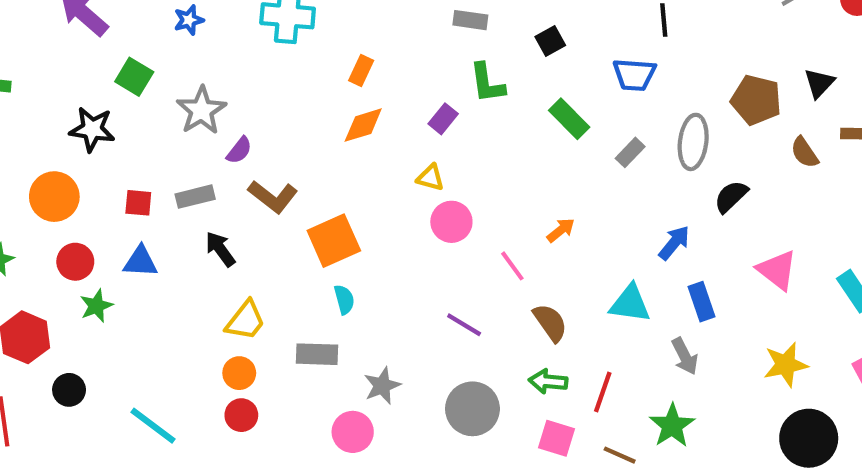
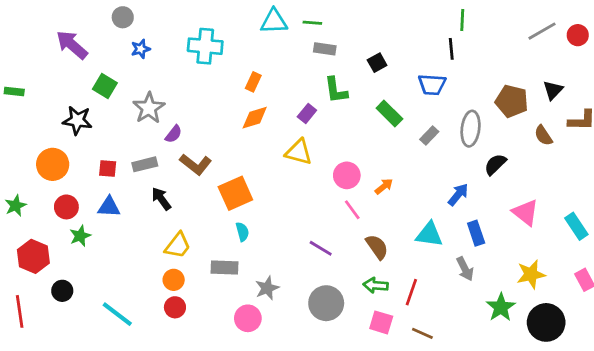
yellow triangle: (430, 178) -> (299, 152), size x1.5
pink circle: (451, 222) -> (347, 175), moved
green star: (672, 426) -> (501, 307), moved

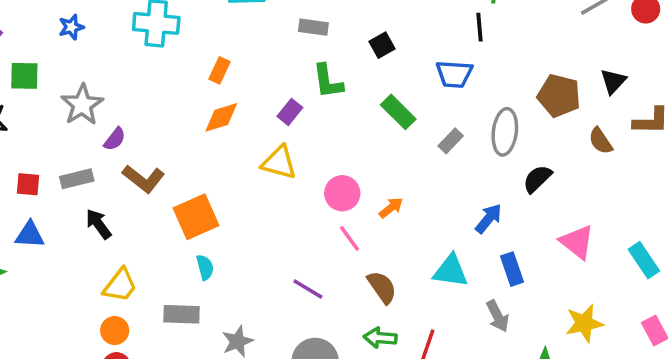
green square: (105, 86) -> (24, 76), turned -30

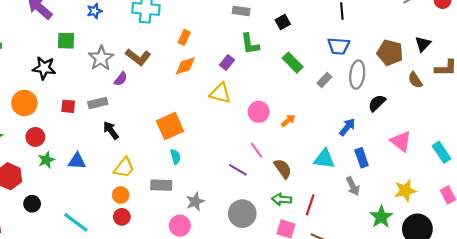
blue trapezoid: (454, 74) -> (339, 46), moved
brown L-shape: (144, 179) -> (138, 57), moved
blue triangle: (30, 235) -> (77, 161), moved
pink line: (349, 238) -> (256, 150), moved

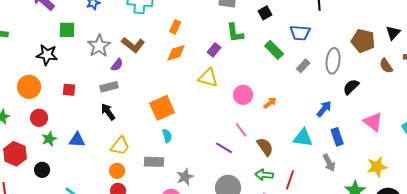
blue trapezoid: (339, 46) -> (300, 33), moved
gray rectangle: (98, 103) -> (109, 87), moved
black circle: (32, 204) -> (42, 170), moved

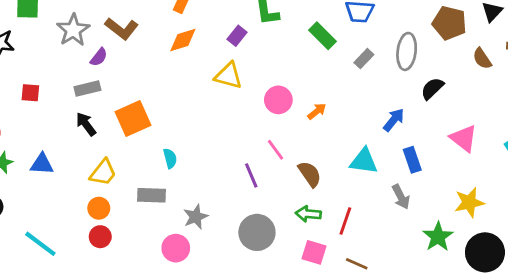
orange square: (162, 108) -> (133, 118), moved
purple line: (224, 148) -> (251, 175), turned 36

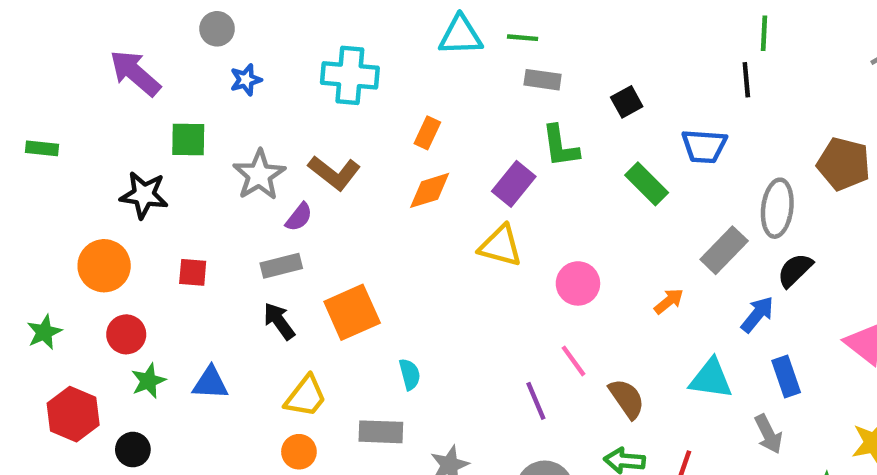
purple rectangle: (237, 36) -> (514, 184), size x1.4
gray rectangle: (364, 59) -> (724, 250), moved, size x1.5
black semicircle: (432, 88) -> (795, 270), moved
orange arrow: (317, 111) -> (669, 301), moved

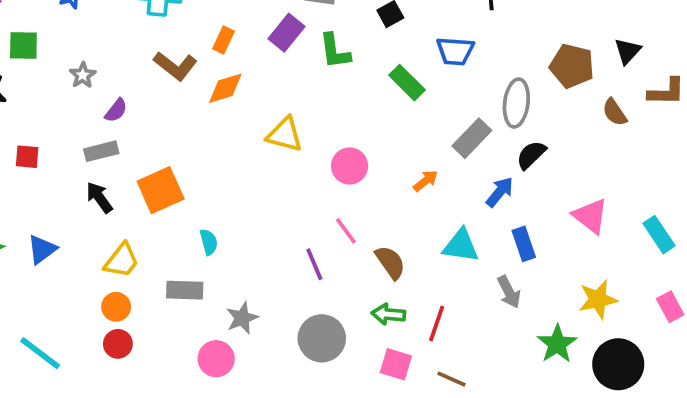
brown L-shape: (334, 173) -> (175, 66), moved
gray star: (259, 175) -> (83, 75), size x0.6
purple rectangle: (514, 184) -> (287, 33), moved
blue triangle: (210, 383) -> (42, 249), turned -40

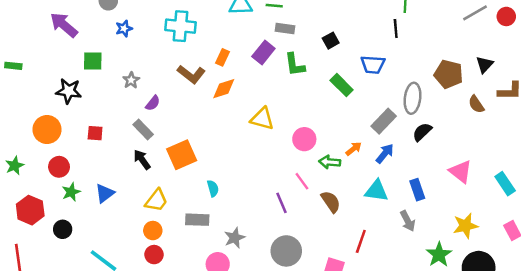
gray rectangle: (101, 151) -> (143, 130), turned 60
blue arrow: (500, 192) -> (385, 154), moved
green arrow: (388, 314) -> (330, 162), moved

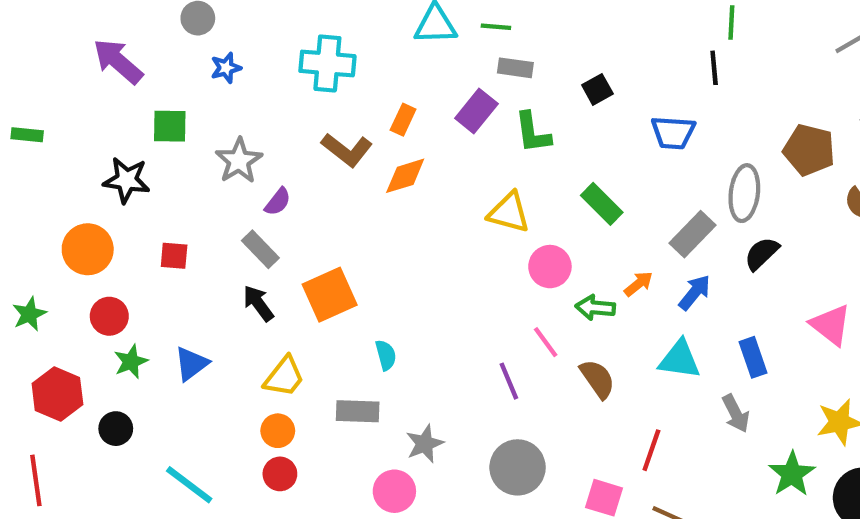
gray star: (131, 80) -> (239, 161), size x1.5
green rectangle: (342, 85) -> (602, 204), moved
yellow triangle: (262, 119) -> (509, 213), moved

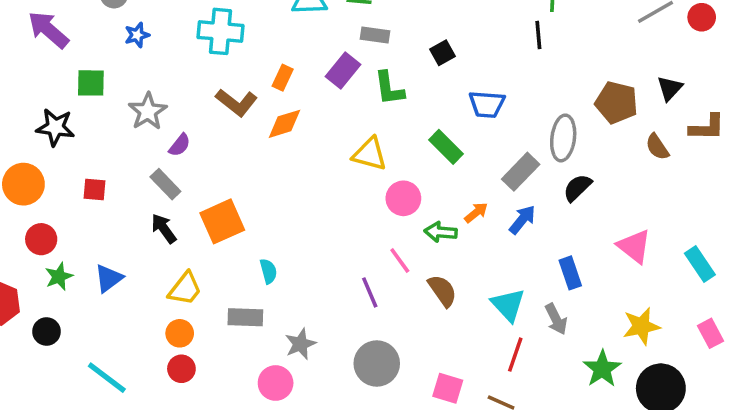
blue trapezoid: (673, 133) -> (487, 104), moved
cyan triangle: (680, 359) -> (508, 305), moved, turned 39
red line: (651, 450) -> (515, 355), moved

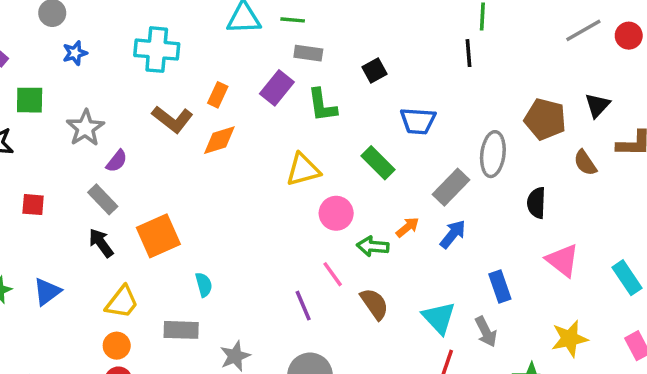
yellow triangle: (370, 154) -> (303, 170), turned -30
black semicircle: (577, 188) -> (536, 203), moved, turned -44

